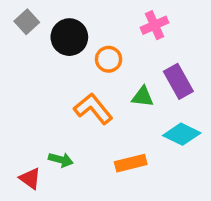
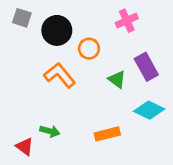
gray square: (27, 22) -> (22, 18), turned -30
green triangle: (143, 97) -> (117, 79), turned 30
orange L-shape: (93, 109) -> (60, 75), moved

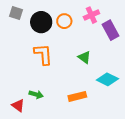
orange circle: (89, 49) -> (64, 21), moved
purple rectangle: (146, 67) -> (110, 30), moved
orange L-shape: (60, 75) -> (43, 54), turned 35

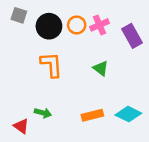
pink cross: (91, 15) -> (100, 25), moved
cyan diamond: (107, 79) -> (128, 114), moved

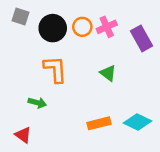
green arrow: (43, 113) -> (37, 103), moved

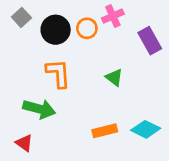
gray square: (21, 17) -> (21, 17), turned 30
pink cross: (107, 27) -> (113, 16), moved
green arrow: (37, 103) -> (39, 109), size x1.6

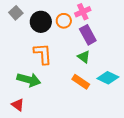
purple rectangle: (150, 41) -> (88, 35), moved
cyan diamond: (146, 129) -> (108, 78), moved
orange rectangle: (105, 131) -> (81, 82), moved, turned 48

